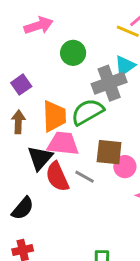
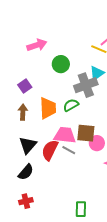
green semicircle: (87, 112) -> (71, 105), size x0.7
pink trapezoid: (63, 144) -> (65, 135), moved
black triangle: (40, 158) -> (28, 145), moved
red semicircle: (57, 177) -> (50, 150), turned 50

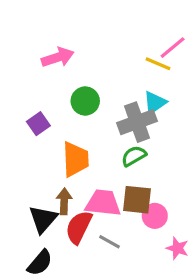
green circle: (61, 64) -> (85, 101), moved
green semicircle: (71, 105) -> (134, 156), moved
brown arrow: (23, 112) -> (64, 201), moved
gray line: (69, 150) -> (109, 242), moved

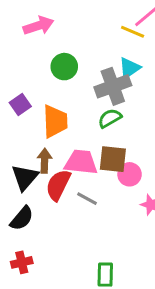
purple square: (38, 124) -> (20, 105), moved

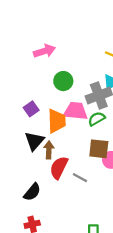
pink trapezoid: (81, 162) -> (75, 111), moved
black triangle: (25, 177) -> (34, 141), moved

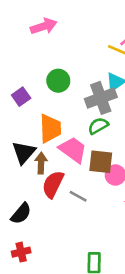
pink arrow: (44, 51) -> (44, 26), moved
purple square: (31, 109) -> (21, 97), moved
pink trapezoid: (75, 111) -> (73, 150), moved, turned 30

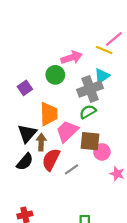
pink arrow: (44, 26) -> (72, 57), moved
pink trapezoid: (73, 150) -> (67, 131), turned -80
gray line: (78, 196) -> (72, 169), turned -64
black semicircle: (21, 214) -> (25, 162), moved

